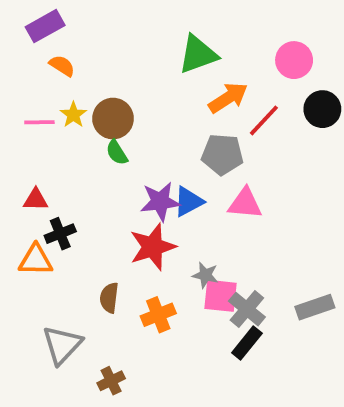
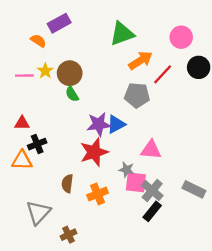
purple rectangle: (45, 26) -> (59, 23), moved
pink triangle: (245, 203) -> (151, 150), moved
gray rectangle: (315, 307) -> (194, 189), turned 45

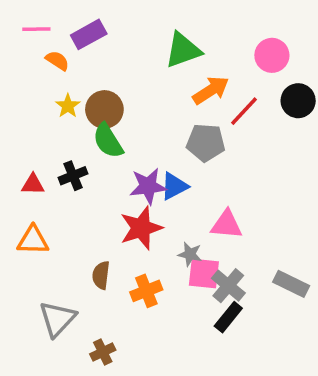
pink line: (24, 76) -> (36, 29), moved
green semicircle: (72, 94) -> (108, 141), size x1.5
black cross: (37, 144) -> (73, 176), moved

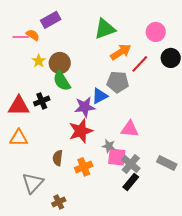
pink line: (36, 29) -> (21, 37), moved
red triangle: (33, 184) -> (19, 106), size x1.6
blue triangle: (174, 186) -> (100, 96), moved

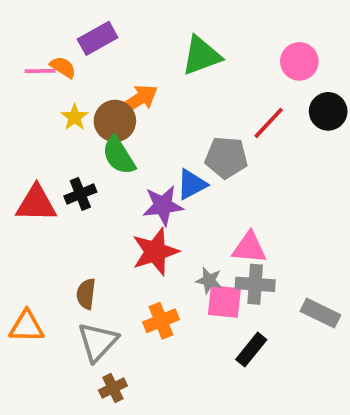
orange arrow: (121, 52) -> (138, 100), moved
orange triangle: (19, 138) -> (27, 327), moved
brown semicircle: (58, 158) -> (86, 294), moved
gray cross: (131, 164) -> (255, 284), moved, turned -36
gray triangle: (33, 183) -> (98, 342), moved

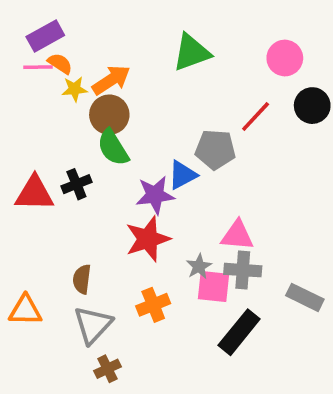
purple rectangle: (98, 38) -> (45, 36), moved
orange arrow: (138, 100) -> (111, 80), moved
yellow star: (75, 117) -> (75, 89), moved, turned 30
gray star: (209, 280) -> (199, 266), turned 30
black rectangle: (251, 350) -> (239, 332), size x1.4

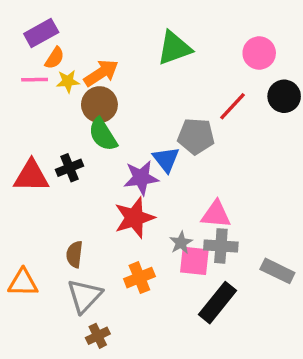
orange semicircle: (60, 63) -> (55, 58), turned 90
pink line: (38, 67) -> (35, 80), moved
blue triangle: (182, 175) -> (166, 159), turned -40

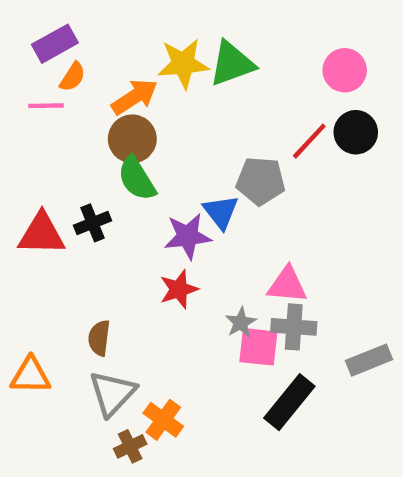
yellow star: (68, 81) -> (183, 64), moved, size x1.6
black circle: (284, 96) -> (356, 132), moved
red star: (134, 218) -> (179, 289), size x0.7
gray rectangle: (277, 271) -> (369, 360), turned -48
orange cross: (139, 278) -> (163, 420), moved, turned -32

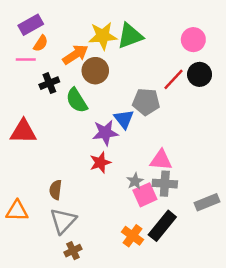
brown circle: (132, 139) -> (95, 71), moved
black cross: (92, 223) -> (49, 83), moved
pink square: (258, 347) -> (145, 195), turned -30
orange cross: (163, 420) -> (133, 236), moved

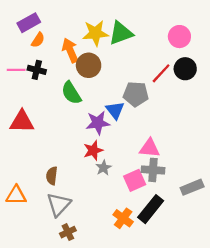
orange arrow: (75, 55) -> (70, 50), turned -80
pink line: (26, 59) -> (16, 70), moved
black cross: (49, 83) -> (37, 70), moved, turned 36
gray star: (135, 181) -> (104, 168), moved

